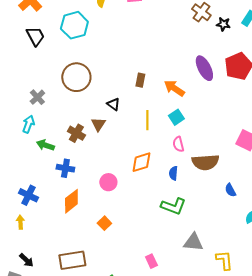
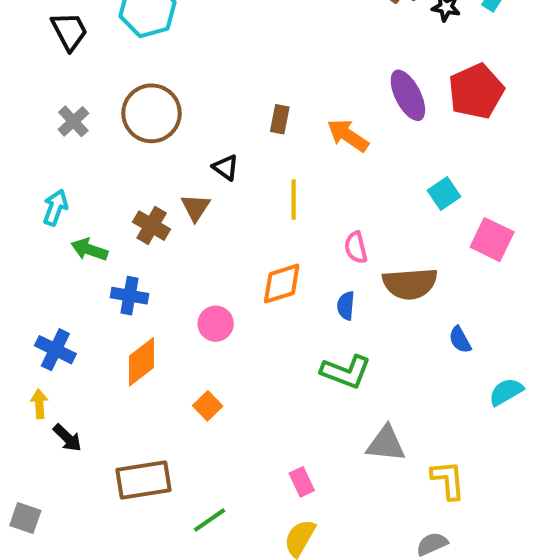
gray cross: (37, 97) -> (73, 121), moved
cyan square: (176, 117) -> (444, 193), moved
black arrow: (26, 260) -> (67, 438), moved

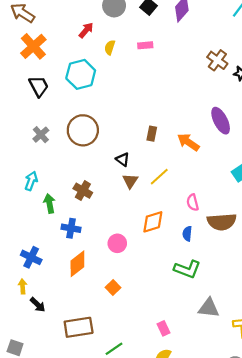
yellow line: (294, 199) -> (159, 177), turned 48
brown triangle: (196, 207) -> (130, 181), moved
green arrow: (89, 250) -> (49, 204), turned 60

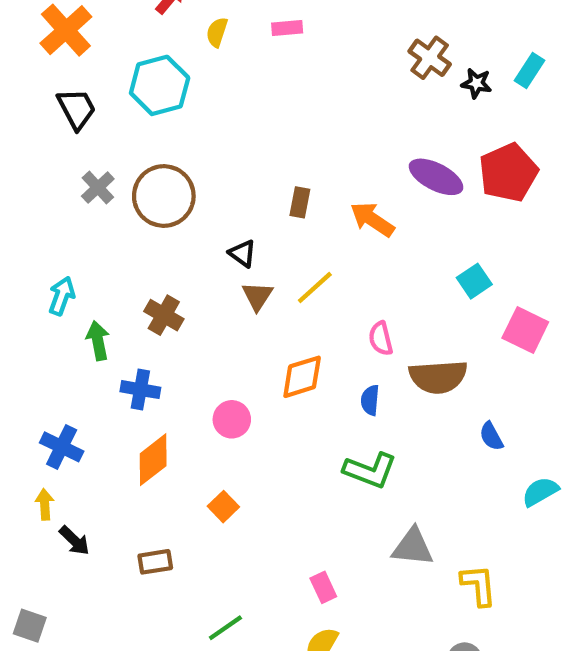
purple ellipse: (221, 121) -> (436, 177), turned -36
gray cross: (41, 135) -> (98, 187), moved
brown rectangle: (79, 327) -> (155, 562), moved, size x0.6

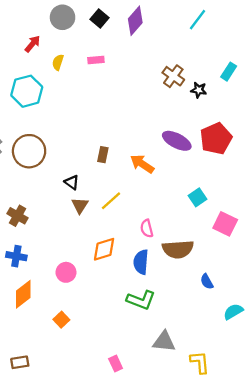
cyan rectangle: (530, 71) -> (229, 72), moved
brown cross: (164, 315) -> (18, 216), moved
blue semicircle: (370, 400) -> (141, 262), size x1.5
brown rectangle: (155, 562) -> (20, 362), moved

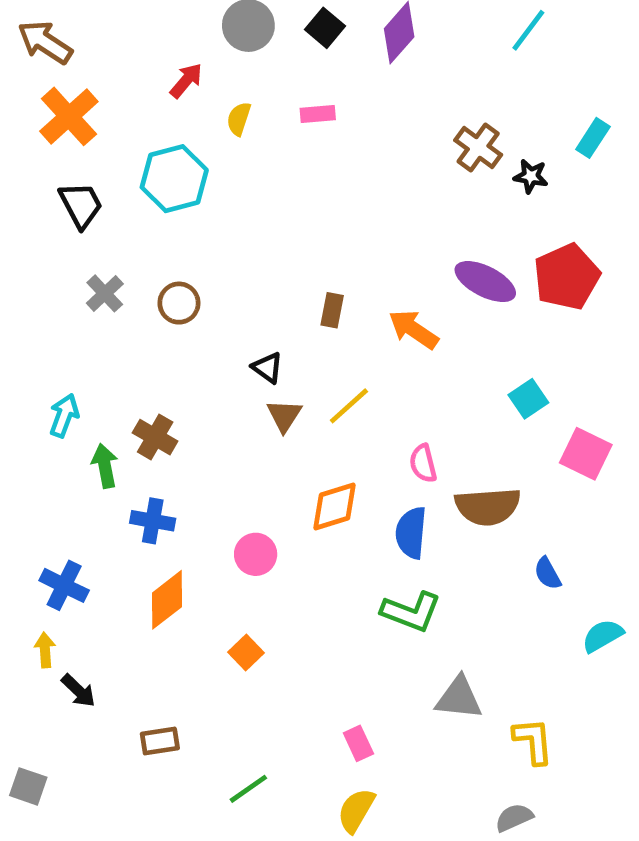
brown circle: (29, 151) -> (179, 303), size x0.6

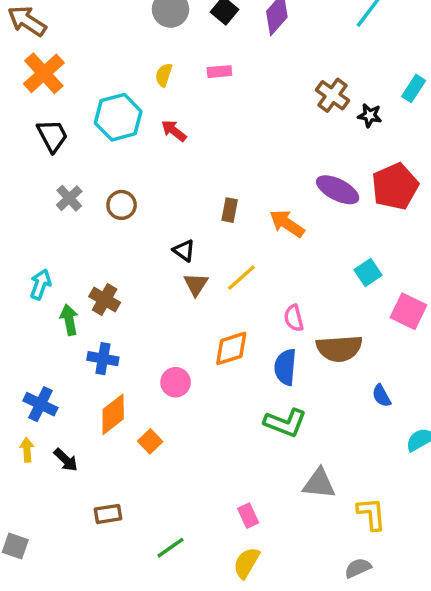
red arrow: (186, 81) -> (174, 131), moved, turned -92
orange square: (246, 652) -> (150, 441), moved
black arrow: (78, 691) -> (66, 460), moved

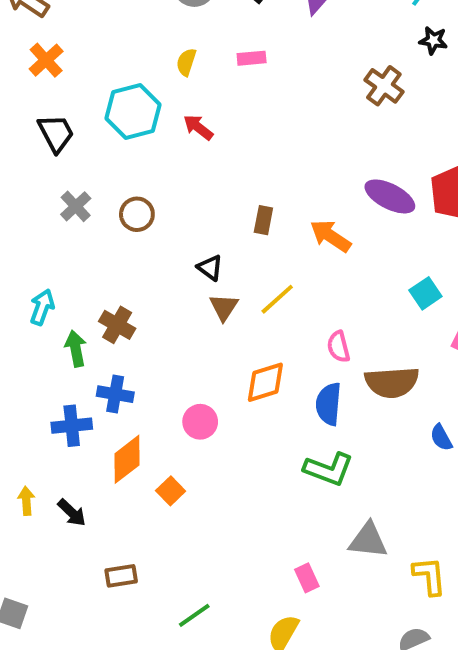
orange cross: (44, 73) -> (46, 60), size x0.7
black star: (370, 115) -> (433, 40), moved
blue cross: (40, 404) -> (72, 426), moved, turned -32
pink rectangle: (248, 516) -> (307, 578), moved

